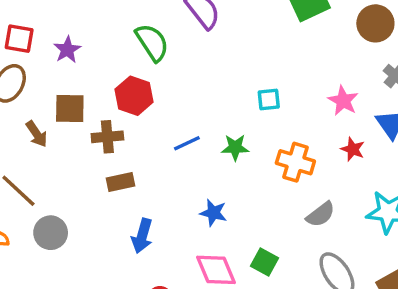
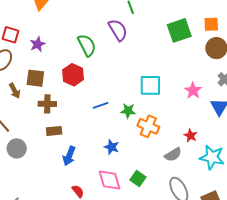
cyan square: (269, 100) -> (150, 85), size x1.6
brown cross: (107, 137) -> (47, 104), moved
red star: (353, 149) -> (191, 136), moved
orange cross: (295, 162) -> (148, 126), moved
brown rectangle: (121, 182) -> (54, 131), moved

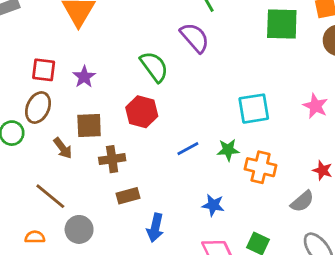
green square: (179, 30) -> (282, 24), turned 30

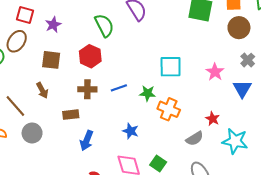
brown arrow: (63, 148) -> (42, 90), moved
brown cross: (112, 159) -> (87, 89), moved

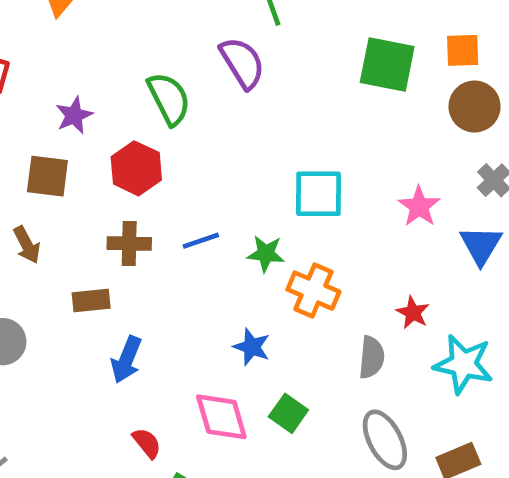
purple star: (53, 25) -> (74, 115), moved
blue star: (131, 131) -> (252, 347), moved
gray semicircle: (195, 139) -> (372, 357), turned -54

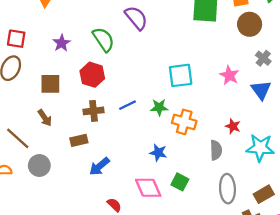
purple star: (74, 115) -> (62, 43), moved
blue arrow: (126, 360) -> (99, 166), turned 35
gray ellipse: (385, 440) -> (227, 189), turned 32

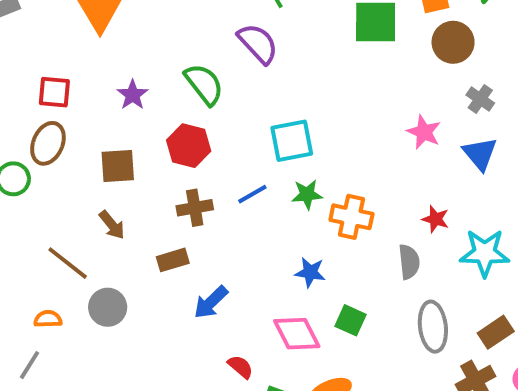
cyan square: (181, 75) -> (292, 141), moved

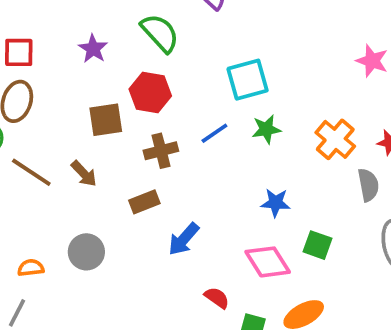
brown square: (118, 166) -> (106, 120), moved
orange cross: (351, 217) -> (335, 139), moved, turned 33
brown line: (68, 263) -> (31, 172), moved

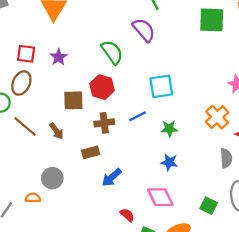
purple star: (93, 49) -> (59, 57), moved
green star: (266, 129) -> (169, 129), moved
orange cross: (335, 139) -> (217, 117), moved
green square: (317, 245) -> (209, 206), moved
orange semicircle: (31, 268) -> (33, 198), moved

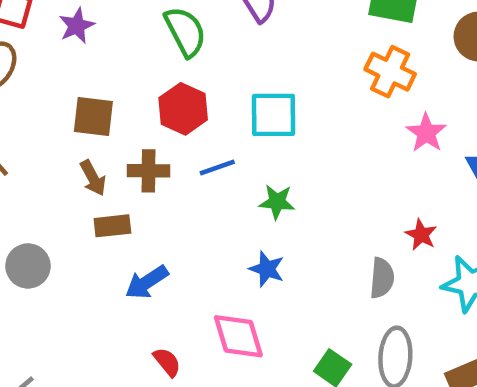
red hexagon: (102, 87) -> (183, 109), moved
orange cross: (217, 117) -> (390, 72), moved, turned -30
brown arrow: (56, 131) -> (93, 178), moved

